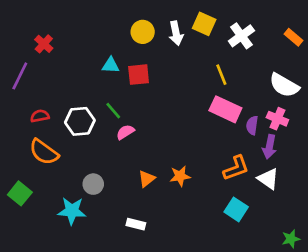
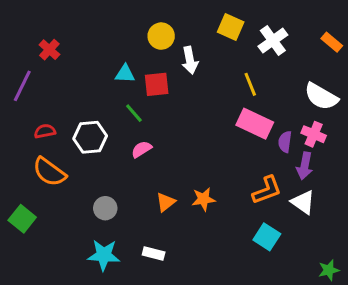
white arrow: (176, 33) -> (190, 60), moved
green line: (113, 111) -> (134, 113), moved
cyan star: (72, 211) -> (104, 255), moved

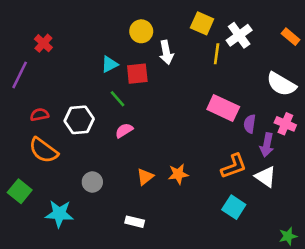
cyan triangle: (125, 74) -> (110, 64), turned -30
yellow line: (250, 84) -> (217, 54), moved, turned 30
pink cross: (314, 134) -> (285, 124), moved
cyan star: (104, 255) -> (59, 214), moved

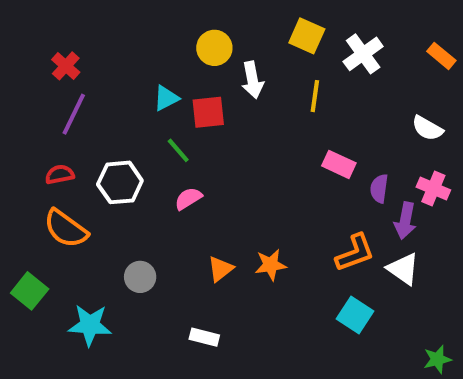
yellow line: (217, 54) -> (315, 96), moved
purple line: (20, 75) -> (74, 114), moved
white semicircle: (281, 84) -> (427, 128), size x0.7
pink rectangle: (223, 108) -> (339, 164), size x0.7

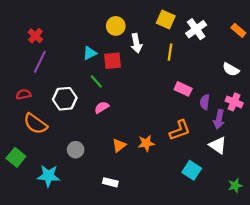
red semicircle: (60, 174) -> (23, 94), moved
orange L-shape: (355, 253) -> (180, 130), moved
green star: (437, 359) -> (235, 186), moved

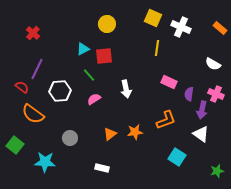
white cross: (196, 29) -> (181, 27), turned -30
white arrow: (136, 43) -> (126, 89), moved
purple line: (40, 62) -> (37, 69), moved
red semicircle: (23, 94) -> (22, 87), turned 48

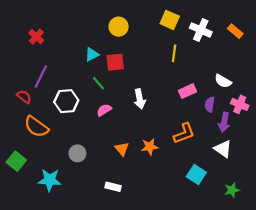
orange rectangle: (220, 28) -> (235, 31), moved
white semicircle: (213, 64) -> (223, 81), moved
pink rectangle: (169, 82) -> (187, 91), turned -49
orange triangle: (110, 134) -> (122, 149), turned -32
green star: (217, 171) -> (232, 190), moved

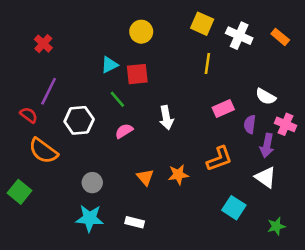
cyan star: (50, 180) -> (90, 218), moved

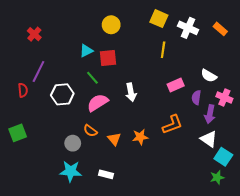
red semicircle: (29, 115) -> (23, 90), turned 48
pink semicircle: (124, 131) -> (98, 103), size x1.5
orange semicircle: (43, 151) -> (90, 131), moved, size x0.6
green square: (19, 192) -> (18, 133), moved, turned 30
cyan square: (234, 208) -> (223, 157), moved

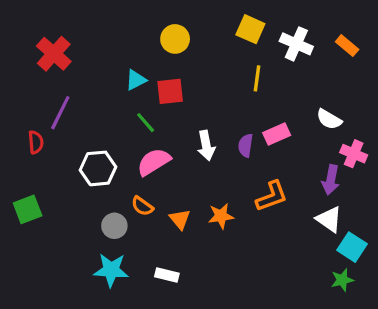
red cross: (34, 34) -> (54, 54), size x1.5
white hexagon: (62, 94) -> (98, 168), moved
purple semicircle: (196, 97) -> (246, 145), moved

